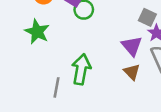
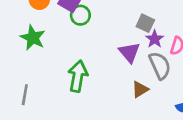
brown triangle: (132, 72) -> (140, 89), moved, turned 42
gray line: (57, 87) -> (25, 95), moved

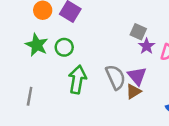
green circle: (80, 15) -> (64, 47), moved
purple triangle: (129, 52) -> (137, 76), moved
gray semicircle: (160, 66) -> (116, 77), moved

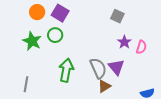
gray square: (138, 32) -> (117, 16), moved
green circle: (64, 47) -> (55, 35), moved
brown triangle: (133, 91) -> (104, 86), moved

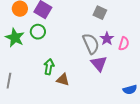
gray semicircle: (98, 68) -> (91, 44), moved
green arrow: (66, 70) -> (49, 67), size x0.7
brown triangle: (104, 86) -> (63, 80), moved, turned 48

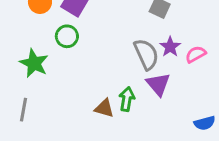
green star: (15, 38) -> (34, 63), moved
pink semicircle: (124, 44) -> (196, 54), turned -136
green arrow: (49, 67) -> (127, 99), moved

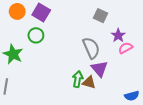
purple star: (170, 47) -> (118, 35), moved
brown triangle: (104, 108) -> (89, 82), moved

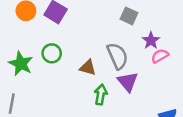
green circle: (36, 35) -> (52, 53), moved
brown triangle: (89, 82) -> (88, 68), moved

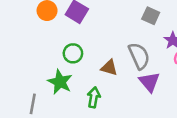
green star: (21, 64) -> (60, 82), moved
green arrow: (101, 95) -> (94, 97), moved

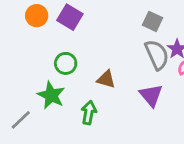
gray semicircle: (139, 56) -> (157, 55), moved
gray line: (33, 104) -> (21, 120), turned 36

